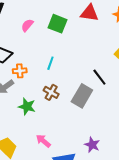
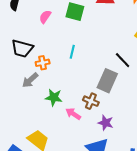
brown cross: (51, 92) -> (91, 101), moved
pink arrow: (43, 141) -> (73, 114), moved
purple star: (92, 145) -> (106, 123), moved

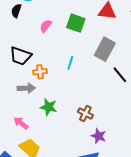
gray arrow: (30, 80) -> (26, 88), turned -144
gray rectangle: (107, 81) -> (105, 49), moved
pink arrow: (73, 114) -> (21, 123), moved

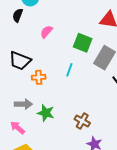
green square: (76, 23) -> (83, 43), moved
gray arrow: (26, 88) -> (23, 104), moved

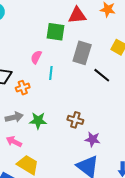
pink semicircle: (46, 32) -> (36, 57), moved
green square: (83, 43) -> (56, 32), moved

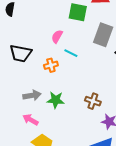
cyan line: (51, 73) -> (71, 53), turned -72
orange cross: (23, 88) -> (51, 65), moved

